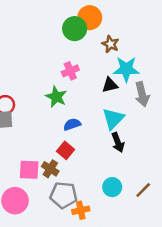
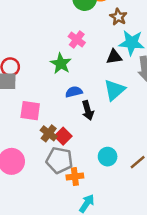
pink cross: (70, 71) -> (77, 40), turned -35
black arrow: (118, 142) -> (88, 110), moved
red square: (65, 150) -> (63, 136), moved
pink square: (29, 170) -> (30, 111), moved

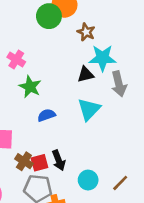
pink cross: (77, 40) -> (16, 59), moved
black arrow: (88, 110) -> (59, 160), moved
red square: (63, 136) -> (39, 163), turned 35

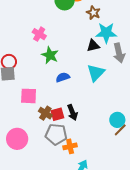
cyan circle: (88, 180) -> (117, 120), moved

